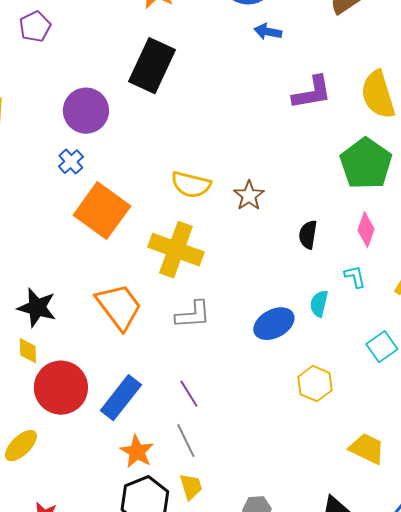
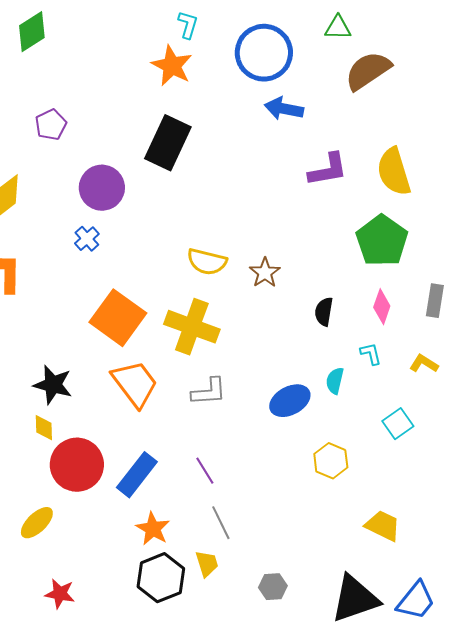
purple pentagon: (35, 27) -> (51, 125), moved
blue arrow: (268, 32) -> (284, 109), size x1.4
orange square: (102, 211) -> (118, 318), moved
gray line: (186, 441) -> (221, 523), moved

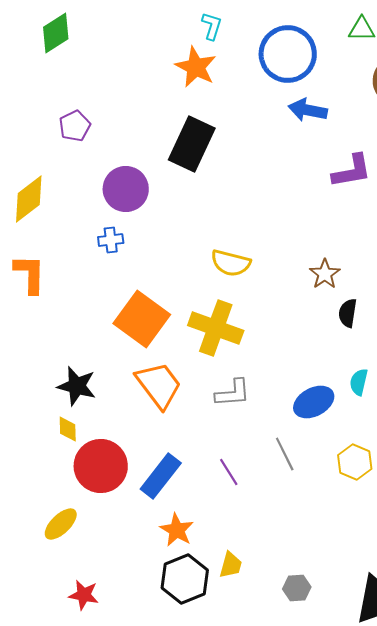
blue cross: (87, 239) -> (111, 240), turned 35
brown star: (265, 273) -> (325, 274), moved
gray line: (221, 523) -> (285, 454), moved
yellow trapezoid: (207, 564) -> (231, 565), turned 32

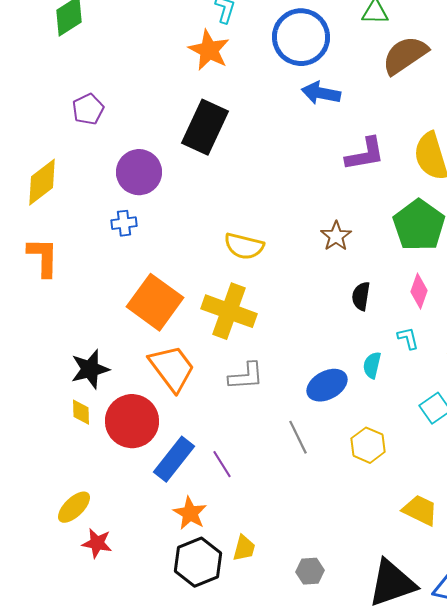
brown star: (325, 274) -> (336, 236), moved
black star: (77, 386) -> (90, 369), turned -30
red circle: (101, 466) -> (132, 421), moved
purple line: (229, 472) -> (222, 464), moved
red star: (84, 595) -> (97, 543), moved

